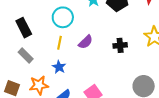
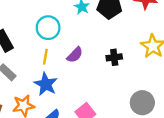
blue star: (59, 67) -> (46, 84), size x1.5

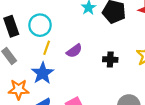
cyan circle: (48, 28) -> (40, 25), moved

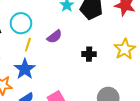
purple semicircle: (74, 51) -> (54, 37), moved

